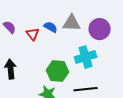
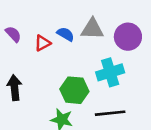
red triangle: (33, 34) -> (43, 43), turned 40

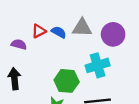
purple semicircle: (13, 34) -> (19, 44), moved, turned -32
red triangle: (43, 43) -> (39, 31), moved

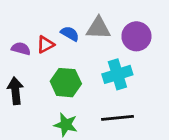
red triangle: (39, 31) -> (45, 44), moved
green hexagon: (67, 81) -> (66, 83), moved

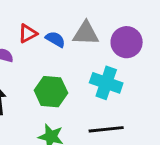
red triangle: (45, 44) -> (28, 33), moved
cyan cross: (117, 74) -> (106, 83), turned 36

